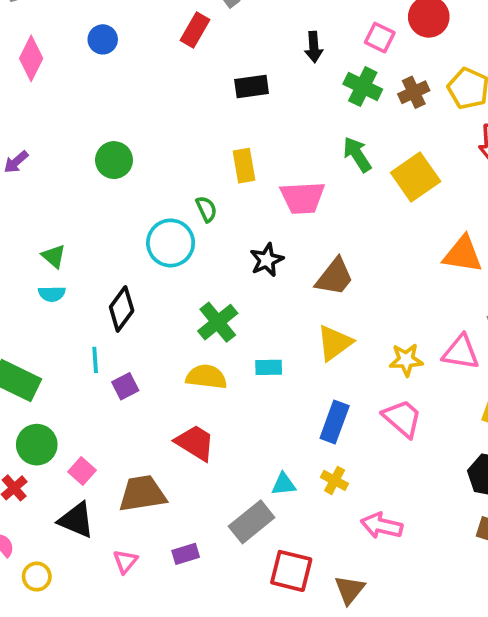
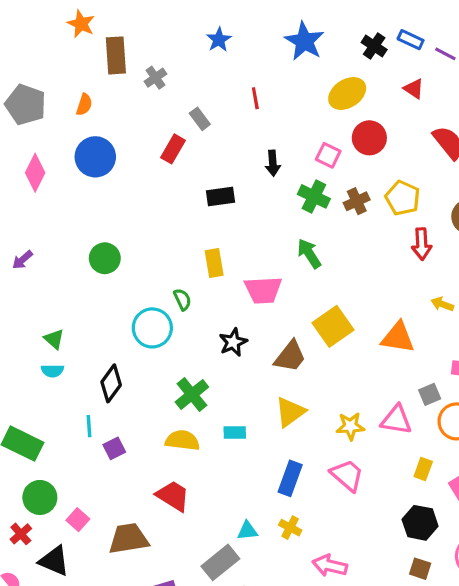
blue circle: (103, 39) -> (95, 157), size x1.6
yellow square: (416, 177) -> (333, 326), moved
black triangle: (76, 520) -> (54, 561), moved

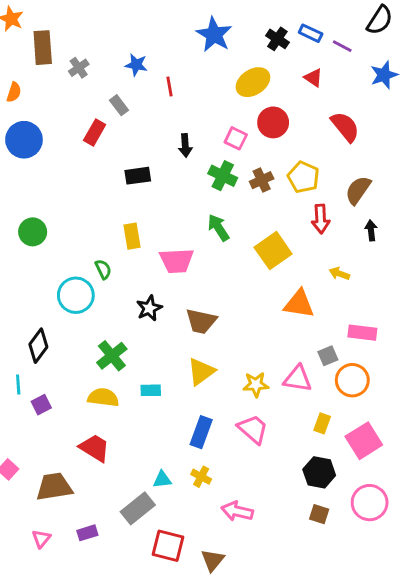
blue star: (219, 40) -> (136, 65), moved, turned -30
yellow square: (333, 326) -> (273, 251), moved
brown trapezoid: (290, 356) -> (201, 321), turned 64

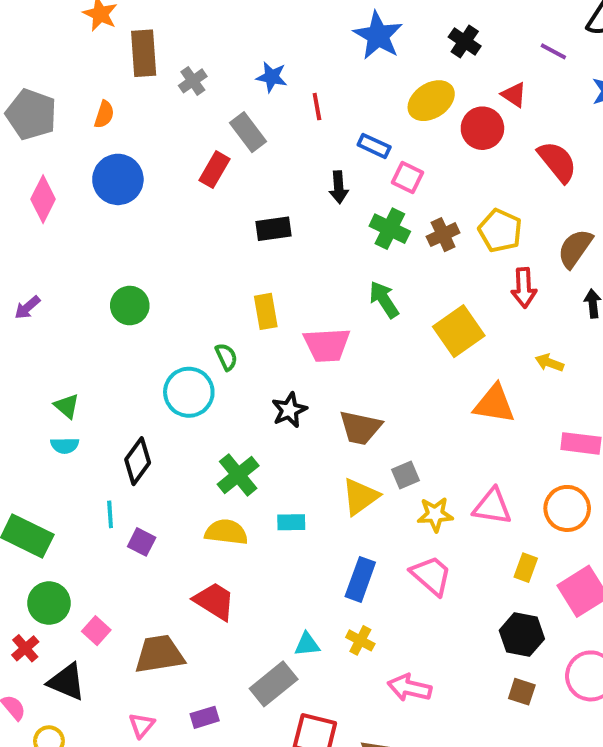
blue rectangle: (311, 33) -> (374, 146), moved
gray rectangle: (119, 105) -> (248, 132), size x1.4
red circle: (273, 122) -> (482, 128), moved
gray square: (328, 356) -> (406, 475), moved
purple square: (41, 405) -> (142, 542), turned -36

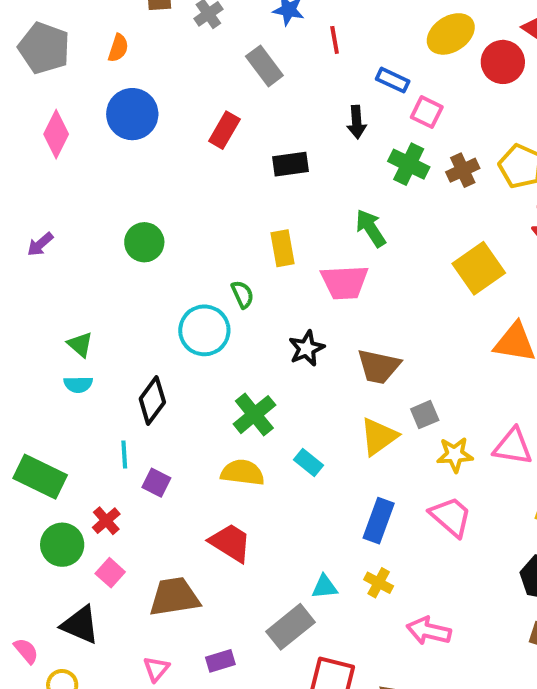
red rectangle: (214, 170) -> (224, 130), moved
green arrow: (384, 300) -> (371, 228), moved
cyan rectangle: (291, 522) -> (309, 463), turned 40
red cross: (25, 648) -> (106, 521), moved

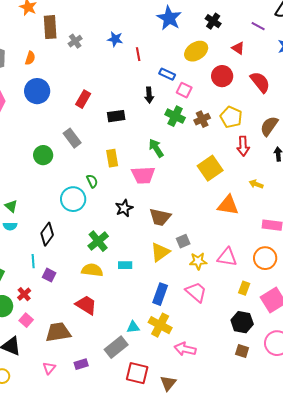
red circle: (503, 62) -> (222, 76), moved
gray rectangle: (264, 66) -> (72, 138), moved
cyan rectangle: (309, 463) -> (125, 265), turned -40
yellow cross: (379, 583) -> (160, 325), size x1.6

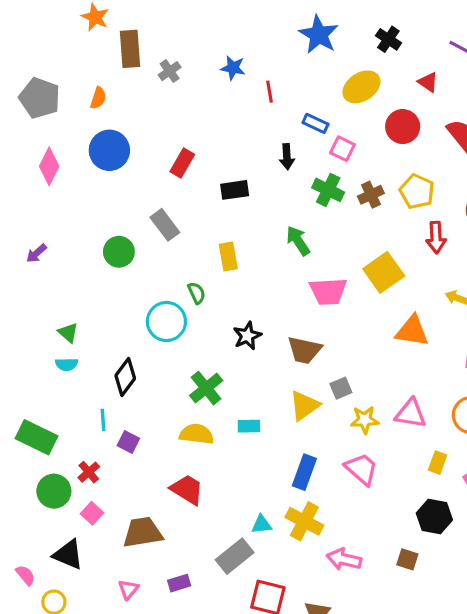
pink trapezoid: (143, 175) -> (328, 291), moved
brown square: (242, 351) -> (407, 559), moved

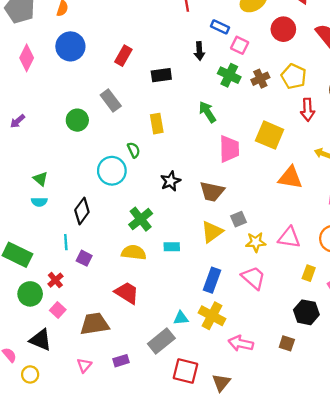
yellow square: (384, 272) -> (270, 135), turned -32
pink trapezoid: (328, 291) -> (229, 149), turned -88

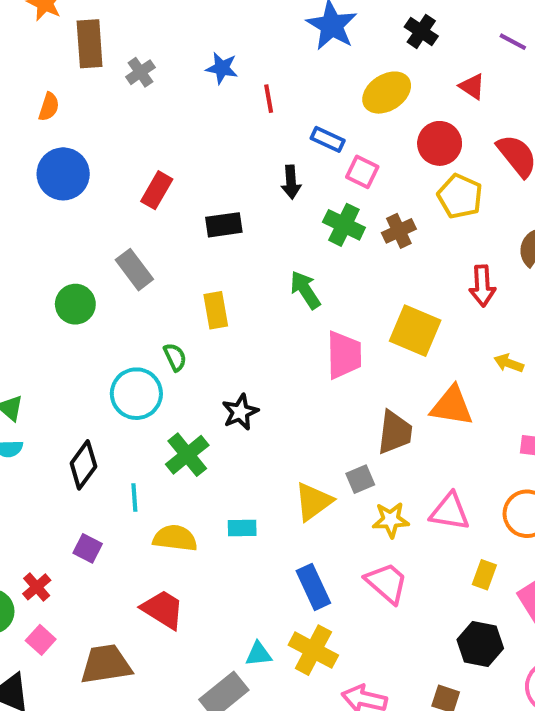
yellow pentagon: (294, 76) -> (460, 196), moved
brown trapezoid: (212, 191) -> (395, 432), moved, turned -95
green cross: (141, 219) -> (187, 455), moved
cyan line: (66, 242) -> (134, 497), moved
blue rectangle: (212, 280) -> (313, 587), turned -45

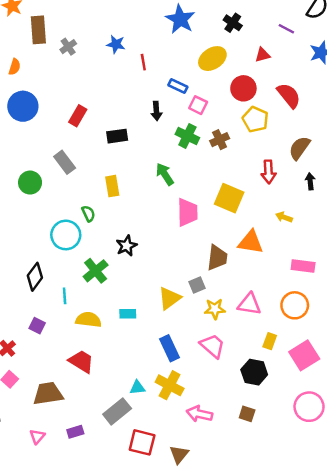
red triangle: (472, 86) -> (263, 55), turned -49
black hexagon: (480, 644) -> (254, 372), moved

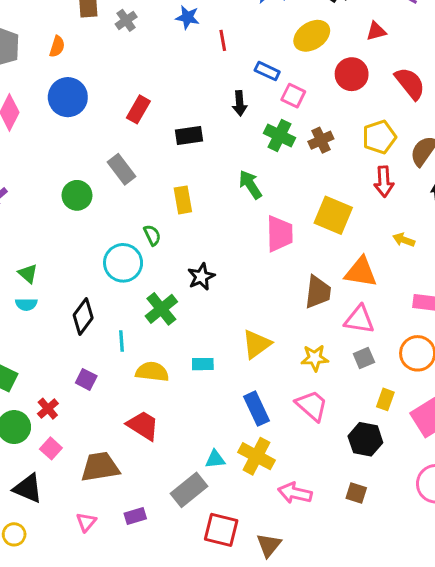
yellow pentagon: (255, 119) -> (379, 137), moved, turned 30
gray square: (197, 285) -> (364, 358), moved
pink triangle: (249, 304) -> (359, 320), moved

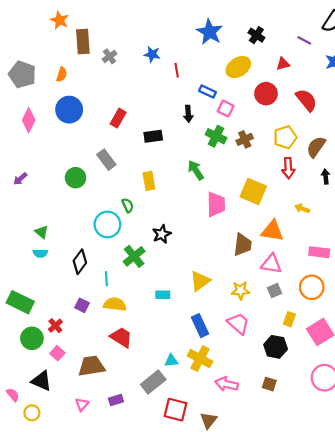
yellow semicircle: (152, 372) -> (115, 304), moved

